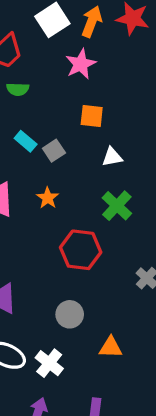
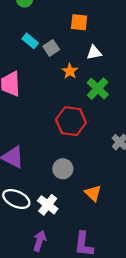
orange star: (48, 198) -> (70, 71), moved
orange triangle: (111, 347) -> (93, 193), turned 42

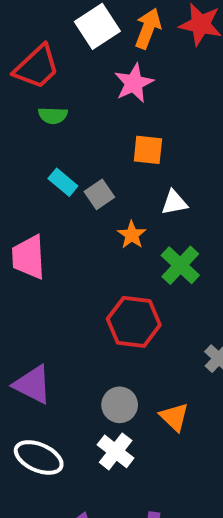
orange triangle: (93, 193) -> (174, 417), moved
white cross: (48, 205) -> (116, 451), moved

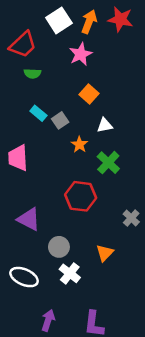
orange square: (148, 150) -> (89, 94), turned 36
purple triangle: (33, 385) -> (29, 219), moved
gray circle: (120, 405) -> (59, 247), moved
orange triangle: (174, 417) -> (105, 253), turned 30

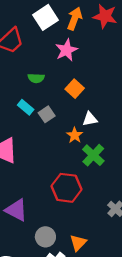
green semicircle: (32, 73) -> (36, 78), moved
orange star: (79, 145) -> (75, 135), moved
orange triangle: (105, 253) -> (78, 243), moved

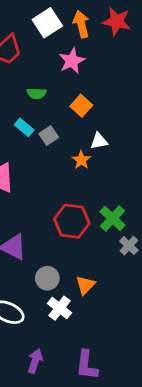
orange arrow: (75, 19) -> (81, 24), turned -35
green cross: (93, 155) -> (113, 218), moved

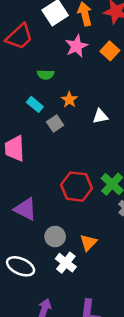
orange square: (81, 106) -> (110, 51), moved
gray square: (49, 136) -> (55, 123), moved
orange star: (81, 160) -> (69, 100), moved

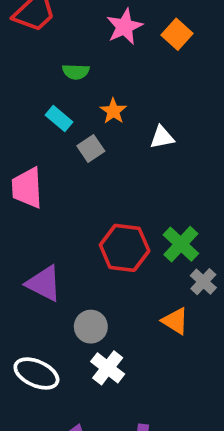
orange triangle: (88, 242) -> (175, 321), moved, turned -42

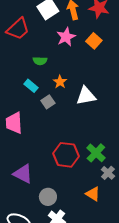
white triangle: (162, 137) -> (86, 96), size x1.5

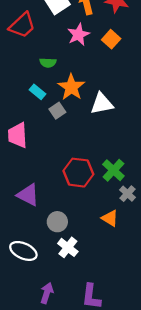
orange star: (60, 82) -> (71, 87), size x1.6

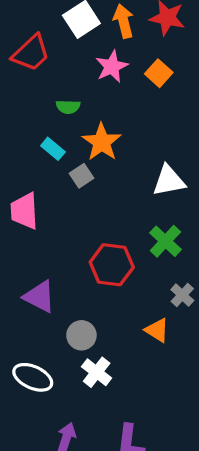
white triangle: (102, 104) -> (169, 181), moved
green cross: (113, 170) -> (165, 241), moved

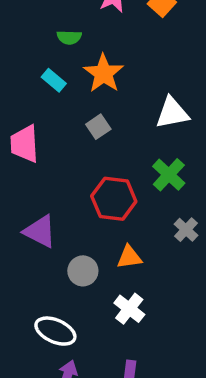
gray square: (81, 176) -> (98, 127), moved
orange triangle: (157, 330) -> (129, 257), moved, turned -40
white cross: (97, 372) -> (129, 309), moved
white ellipse: (33, 377) -> (55, 331), moved

